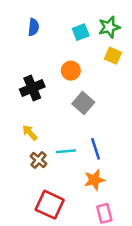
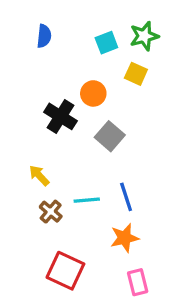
yellow square: (113, 56) -> (136, 74), moved
black cross: (32, 88) -> (60, 116), moved, turned -35

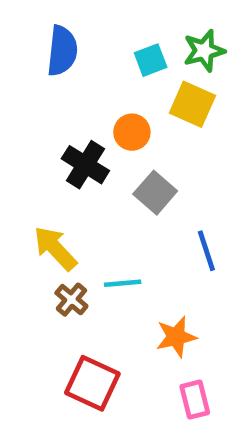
blue semicircle: (44, 36) -> (62, 51), size x1.5
yellow square: (136, 74) -> (192, 104), size x1.4
yellow arrow: (39, 176) -> (55, 248), size x1.5
blue line: (126, 197) -> (206, 251), moved

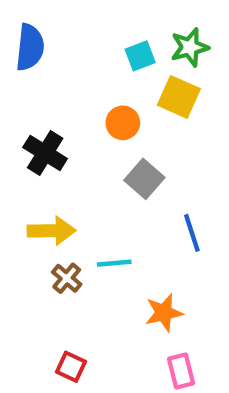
blue semicircle: (62, 51) -> (30, 47), moved
black cross: (85, 165) -> (45, 153), moved
yellow arrow: (55, 248) -> (52, 231), turned 132
red square: (92, 383) -> (71, 367), moved, size x0.6

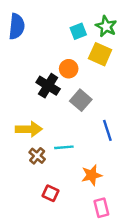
green star: (190, 47) -> (106, 26), turned -30
black cross: (45, 153) -> (48, 86), moved
red square: (71, 367) -> (51, 193), moved

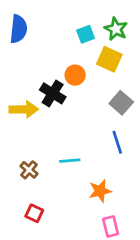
gray square: (81, 100) -> (121, 103), moved
yellow arrow: (29, 129) -> (24, 109), moved
brown cross: (37, 156) -> (29, 170), moved
red square: (51, 193) -> (34, 213), moved

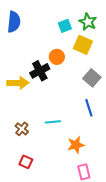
black cross: (53, 93) -> (40, 71), turned 30

